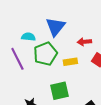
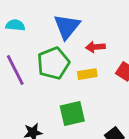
cyan semicircle: (28, 37) -> (15, 25), moved
red arrow: (84, 42) -> (95, 47), moved

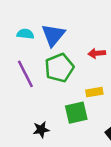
blue triangle: (67, 27) -> (53, 35), moved
yellow rectangle: (87, 74) -> (94, 92), moved

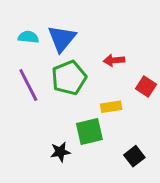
black star: (41, 130) -> (60, 152), moved

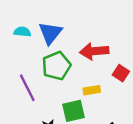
red arrow: (114, 60) -> (94, 51), size x1.6
purple line: (28, 85) -> (27, 88), moved

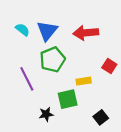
cyan semicircle: (22, 32) -> (23, 30), turned 32
red arrow: (94, 51) -> (86, 33), moved

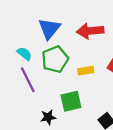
cyan semicircle: (23, 30) -> (24, 54), moved
yellow rectangle: (84, 81) -> (86, 71), moved

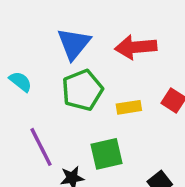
cyan semicircle: (24, 54) -> (20, 82), moved
purple line: (28, 80) -> (41, 147), moved

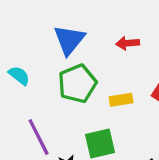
red arrow: (136, 47) -> (128, 43), size x0.6

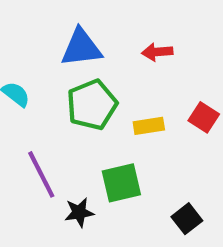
blue triangle: (69, 40) -> (81, 48), turned 44

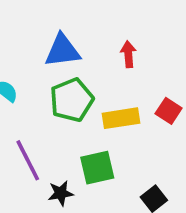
red arrow: (157, 52) -> (128, 54), turned 90
yellow rectangle: (149, 126) -> (121, 118), size x1.4

